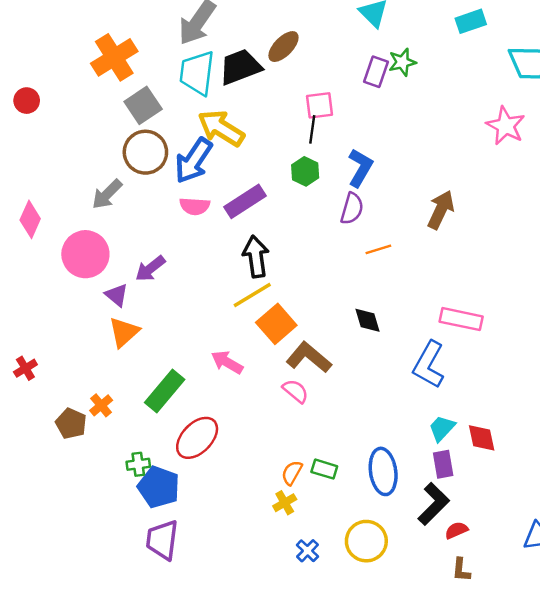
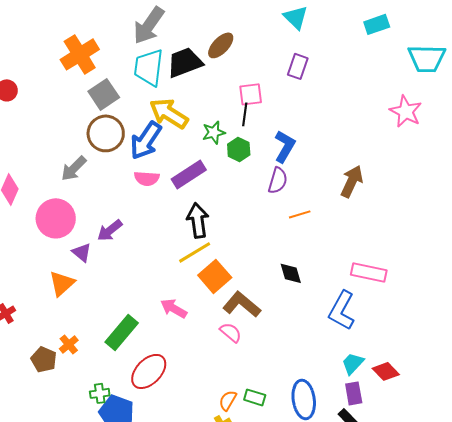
green star: (402, 62) -> (214, 132), moved
orange triangle: (124, 332) -> (62, 283), moved
red diamond: (482, 438) -> (386, 371), turned -32

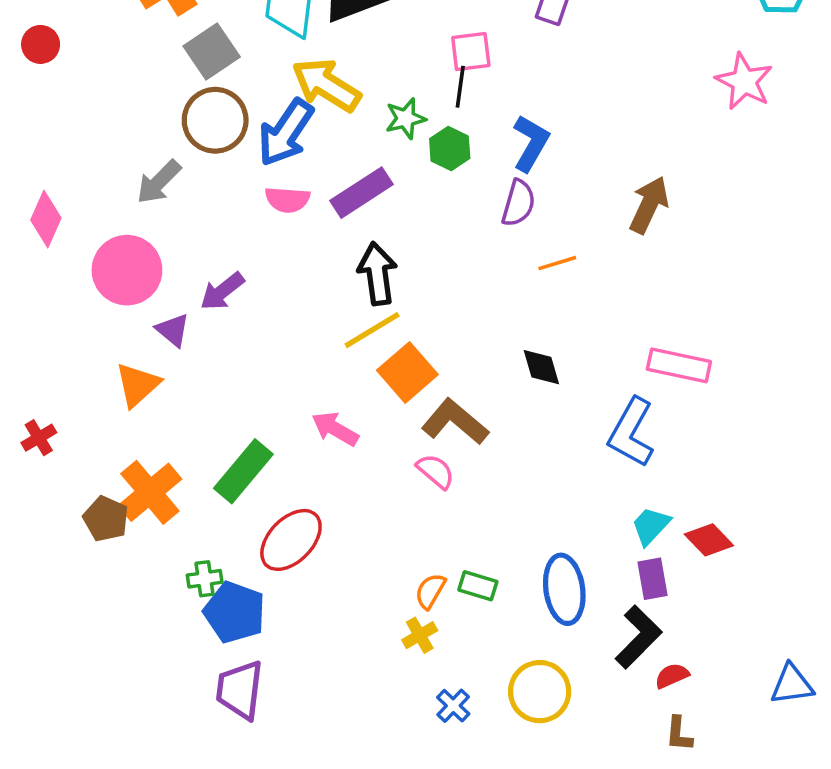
orange cross: (69, 344) -> (150, 492), size x1.8

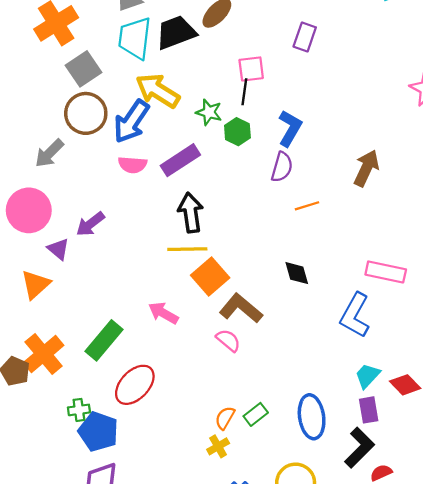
green star: (406, 118) -> (209, 112), turned 30
yellow line: (372, 330) -> (187, 249), turned 30
green rectangle: (478, 586) -> (256, 414), turned -55

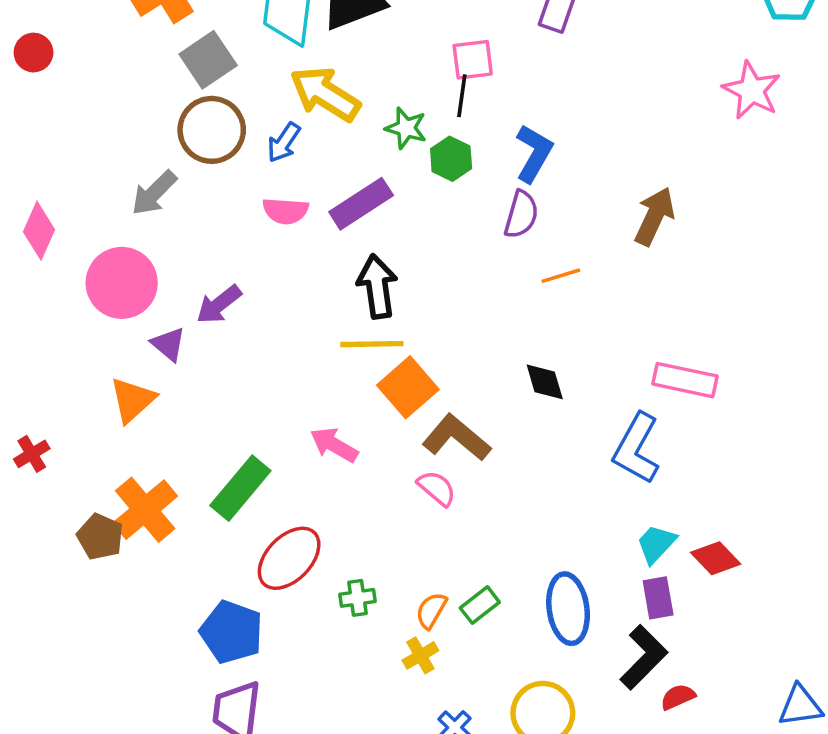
blue arrow: (131, 121) -> (284, 143), size x0.6
green cross: (79, 410) -> (357, 598), moved

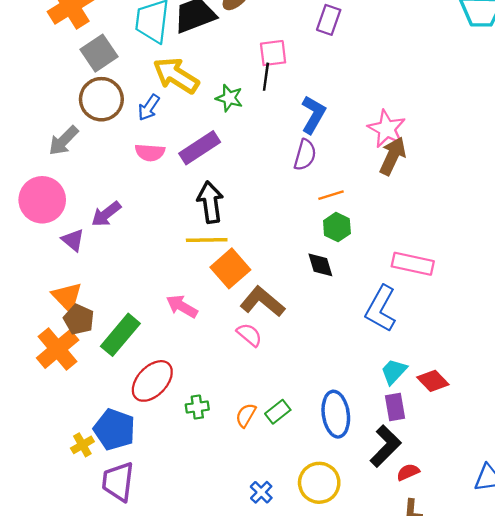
pink star: (752, 90) -> (387, 129), moved
green hexagon: (451, 159) -> (337, 227), moved
orange triangle: (132, 400) -> (67, 297), moved, turned -32
brown pentagon: (100, 537) -> (79, 319), moved
yellow cross: (420, 655) -> (82, 445), moved

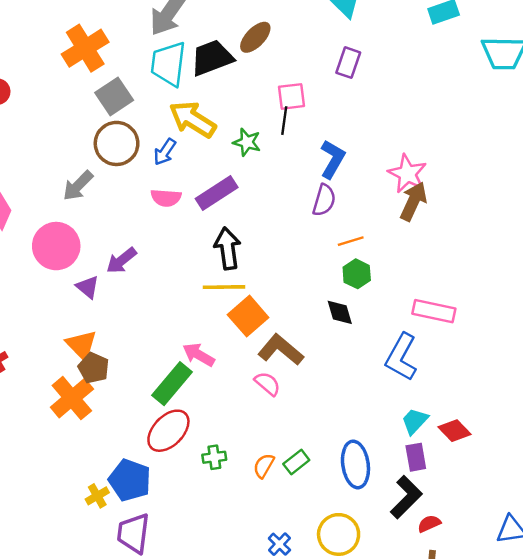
green rectangle: (120, 335) -> (172, 384), moved

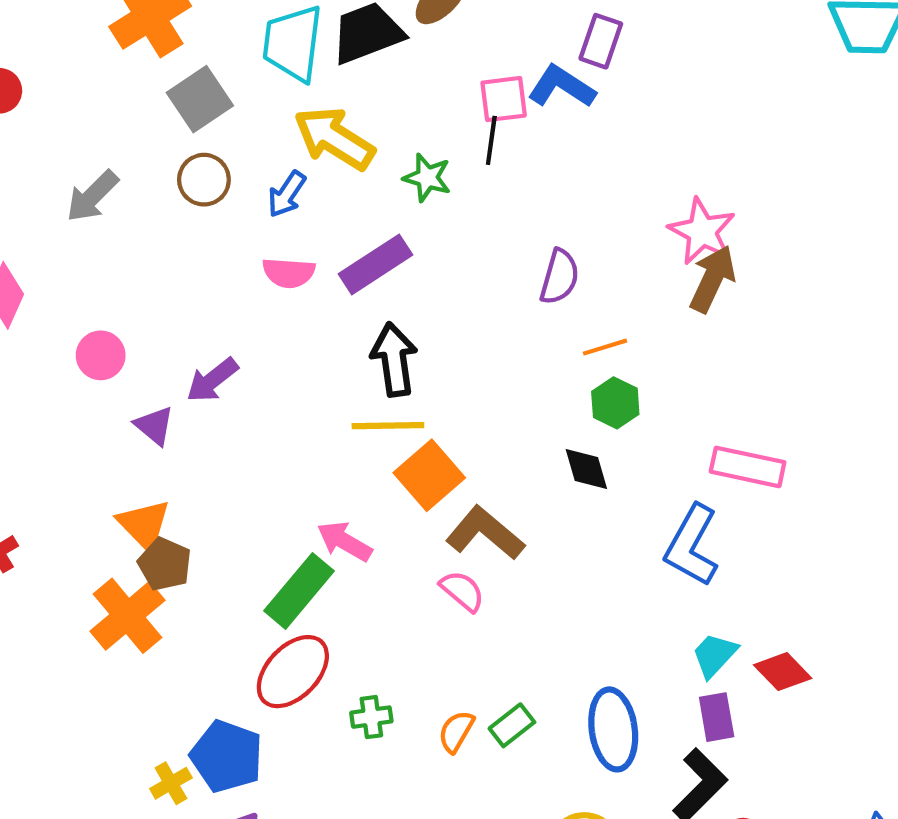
brown circle: (117, 143) -> (204, 180), size x0.7
blue L-shape: (333, 159) -> (562, 87), moved, turned -87
gray arrow: (78, 186) -> (92, 196), moved
pink circle: (56, 246) -> (101, 355), size x0.6

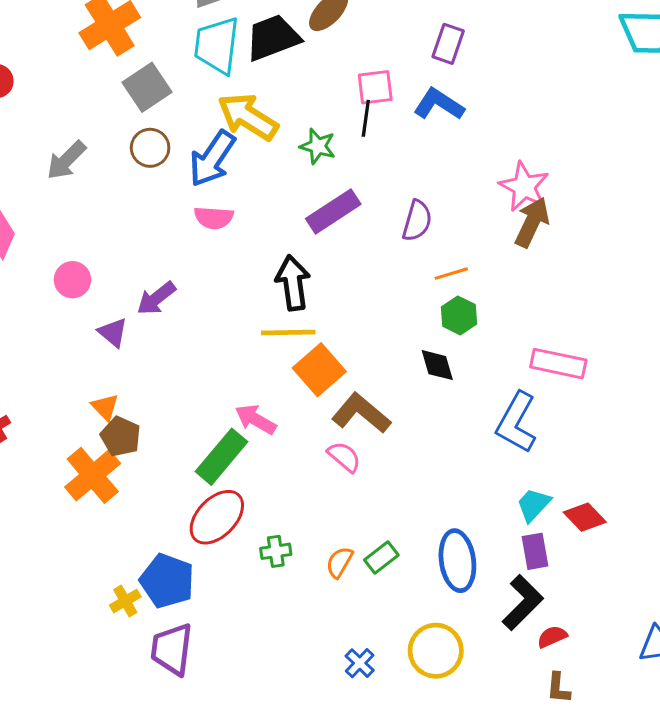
blue L-shape: (562, 87) -> (439, 104), moved
blue arrow: (287, 194) -> (212, 159), size x1.6
purple rectangle: (376, 264) -> (333, 211), moved
orange triangle: (144, 525) -> (105, 407), size x0.7

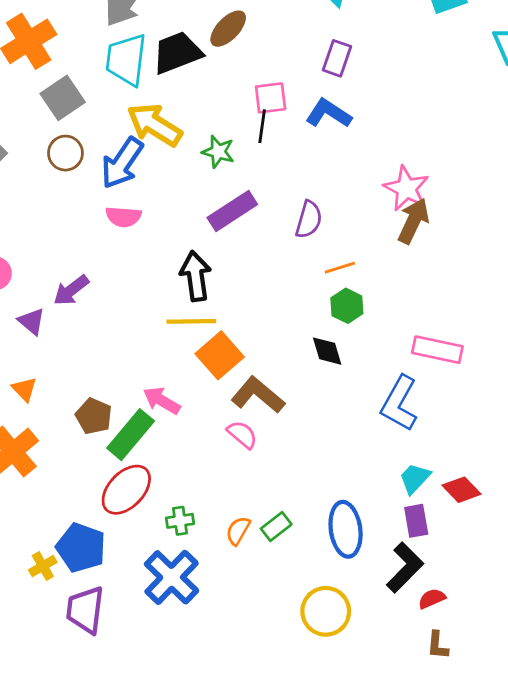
brown pentagon: (121, 436) -> (94, 416), moved
blue cross: (360, 663) -> (172, 577), moved, size x2.0

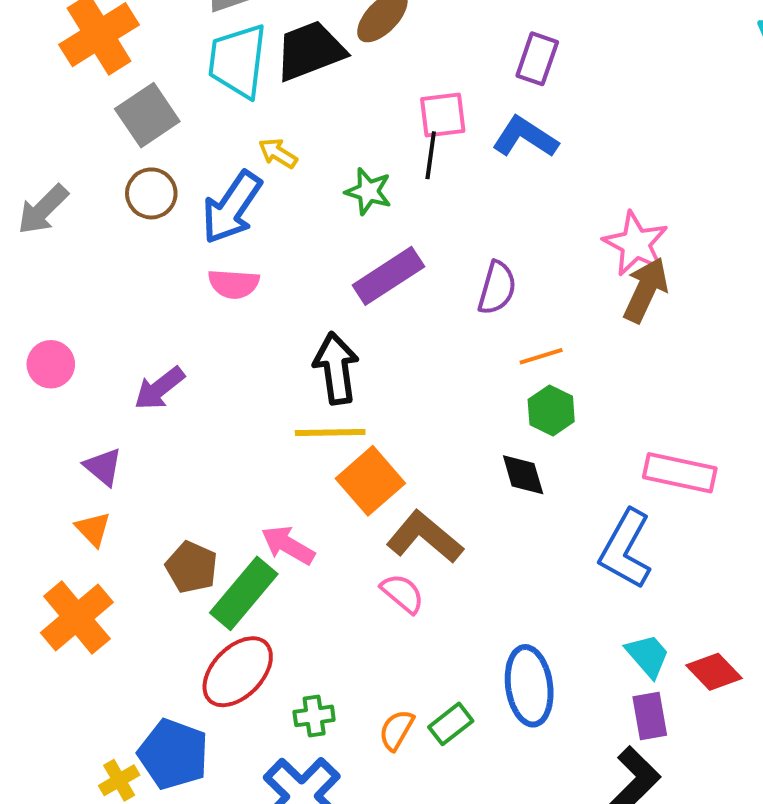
yellow arrow: (155, 125) -> (278, 153), size x0.5
purple triangle: (32, 321) -> (103, 467), moved
cyan trapezoid: (415, 478) -> (648, 656), turned 96
blue ellipse: (346, 529) -> (529, 686), moved

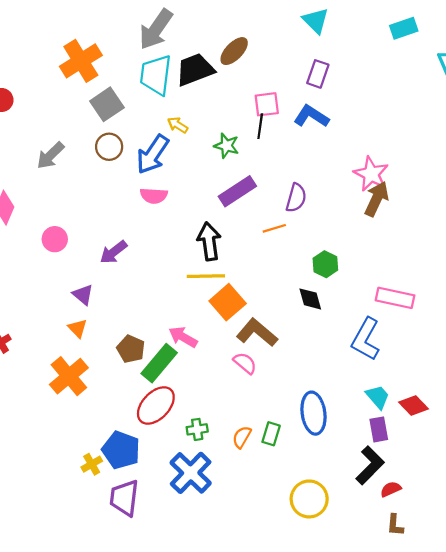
orange line: (541, 356) -> (274, 228), moved
green rectangle: (451, 724) -> (271, 434), turned -35

